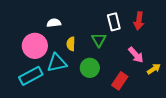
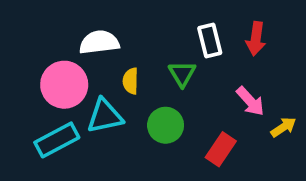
white semicircle: (54, 23) -> (99, 42), size x1.5

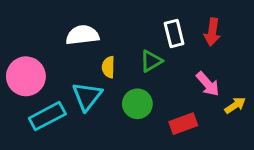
green triangle: (182, 74) -> (151, 61), turned 30
pink circle: (64, 85) -> (26, 76), moved
cyan triangle: (105, 116) -> (87, 96), turned -40
red rectangle: (221, 149) -> (183, 124), turned 36

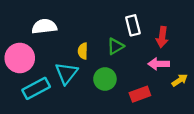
red arrow: (212, 32) -> (162, 37), moved
white semicircle: (82, 35) -> (44, 26), moved
pink arrow: (208, 84) -> (159, 64), turned 132

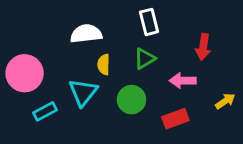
white rectangle: (133, 25) -> (149, 22), moved
white semicircle: (44, 26) -> (86, 34), moved
pink arrow: (159, 64) -> (183, 81), moved
cyan rectangle: (36, 88) -> (45, 111), size x0.7

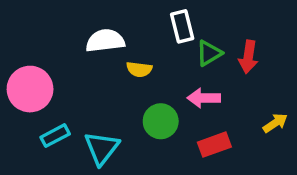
green triangle: (145, 59) -> (209, 53), moved
yellow semicircle: (104, 64) -> (139, 69), moved, turned -84
pink arrow: (183, 81) -> (204, 98), moved
cyan triangle: (83, 92) -> (102, 148), moved

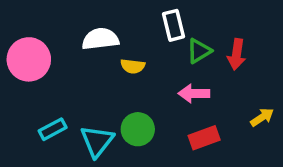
pink circle: (30, 89) -> (29, 59), moved
green circle: (161, 121) -> (138, 129), moved

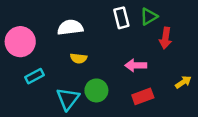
green triangle: (199, 51) -> (149, 17), moved
yellow semicircle: (133, 66) -> (79, 58), moved
cyan rectangle: (53, 129) -> (34, 76), moved

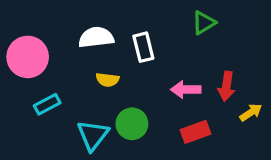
white rectangle: (121, 18) -> (143, 47), moved
red arrow: (165, 38) -> (226, 86), moved

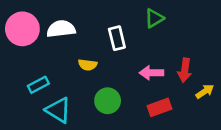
green triangle: (204, 23) -> (154, 18), moved
white semicircle: (96, 37) -> (61, 29), moved
pink circle: (28, 57) -> (22, 29), moved
cyan triangle: (93, 135) -> (58, 110), moved, turned -36

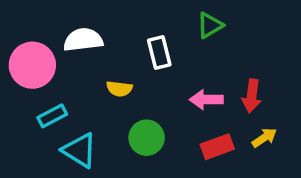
pink circle: (22, 29) -> (32, 65), moved
yellow arrow: (205, 91) -> (264, 138), moved

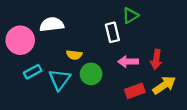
white rectangle: (159, 52) -> (112, 32), moved
green circle: (147, 138) -> (91, 74), moved
yellow arrow: (264, 138) -> (164, 85), size x1.5
cyan triangle: (79, 150) -> (60, 80), moved, turned 35

